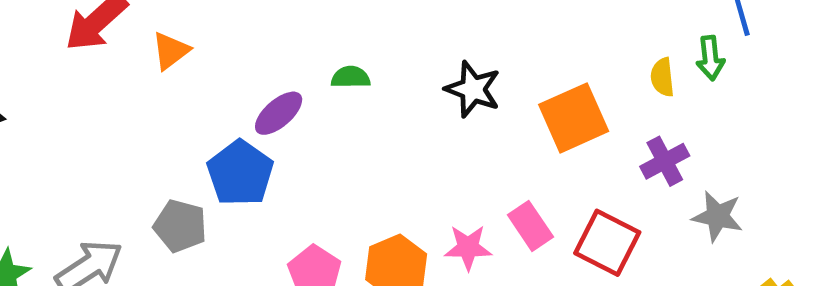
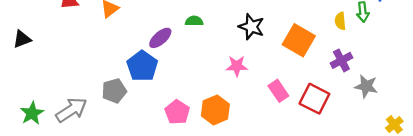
orange square: (574, 118) -> (299, 40), turned -36
gray pentagon: (180, 226) -> (114, 91), turned -30
pink star: (468, 248) -> (237, 66), moved

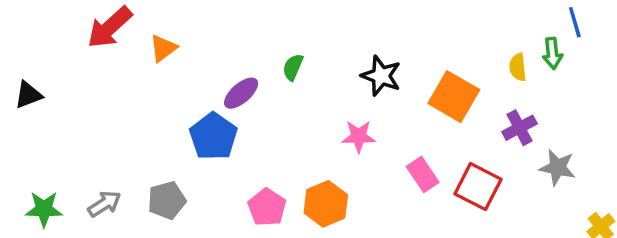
green semicircle: (194, 21) -> (293, 67), turned -66
gray pentagon: (114, 91) -> (167, 200), moved
gray arrow: (71, 110) -> (104, 204), size x0.7
green star: (32, 113) -> (44, 209), turned 30

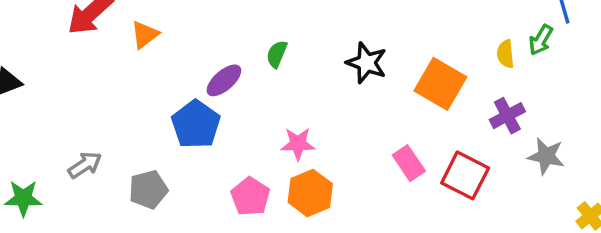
green arrow: (552, 53) -> (541, 40), turned 36
pink star: (359, 136) -> (298, 144), moved
gray arrow: (104, 204) -> (85, 165), moved

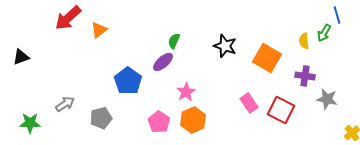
purple ellipse: (224, 80) -> (163, 62), moved
purple cross: (507, 116) -> (305, 76), turned 36
pink star: (298, 144) -> (186, 92), turned -30

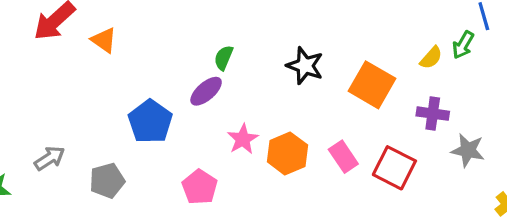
orange triangle: (99, 30) -> (104, 40), turned -48
yellow semicircle: (304, 41) -> (431, 58), turned -133
orange hexagon: (193, 120) -> (287, 153), moved

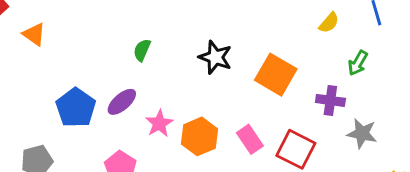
green arrow: (463, 45) -> (358, 63), moved
yellow semicircle: (431, 58) -> (329, 23), moved
purple ellipse: (206, 91) -> (122, 102), moved

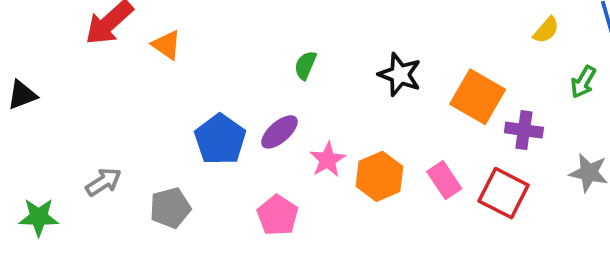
purple cross: (330, 100) -> (524, 130), moved

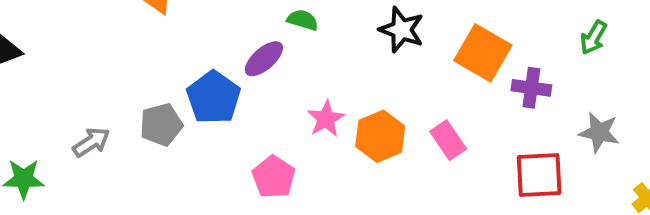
green semicircle: (305, 65) -> (303, 20), turned 84
purple ellipse: (279, 132) -> (264, 59), moved
red square: (504, 193) -> (539, 175), moved, turned -30
gray pentagon: (170, 208) -> (161, 125), moved

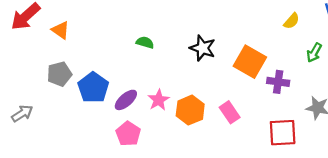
purple ellipse: (264, 59) -> (126, 100), moved
gray pentagon: (161, 125) -> (59, 74), moved

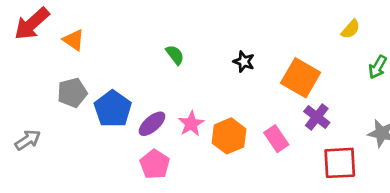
green semicircle: (145, 42) -> (175, 55), turned 36
black star: (203, 48) -> (244, 62), size x0.7
purple cross: (278, 82) -> (317, 117), moved, turned 30

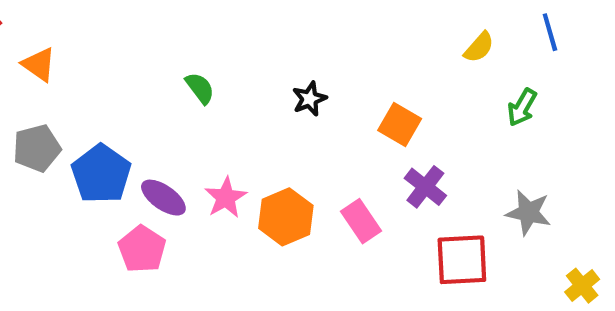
black star: (244, 62) -> (309, 99), turned 30
orange square: (301, 78) -> (400, 125), size x0.7
purple ellipse: (152, 124) -> (163, 198), turned 76
pink pentagon: (155, 164) -> (142, 249), moved

